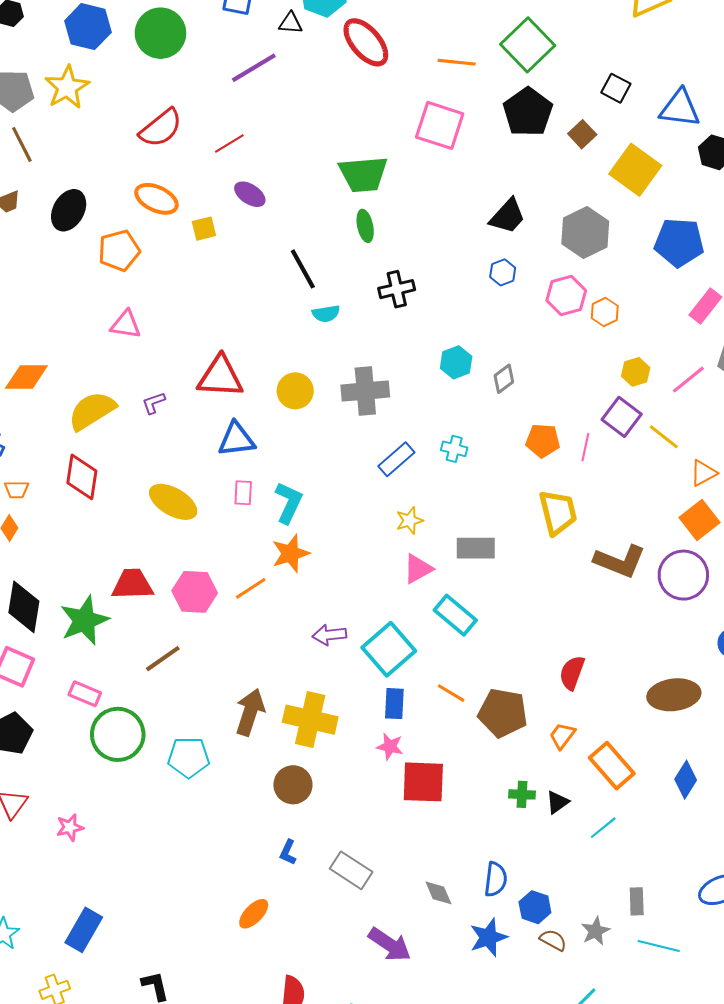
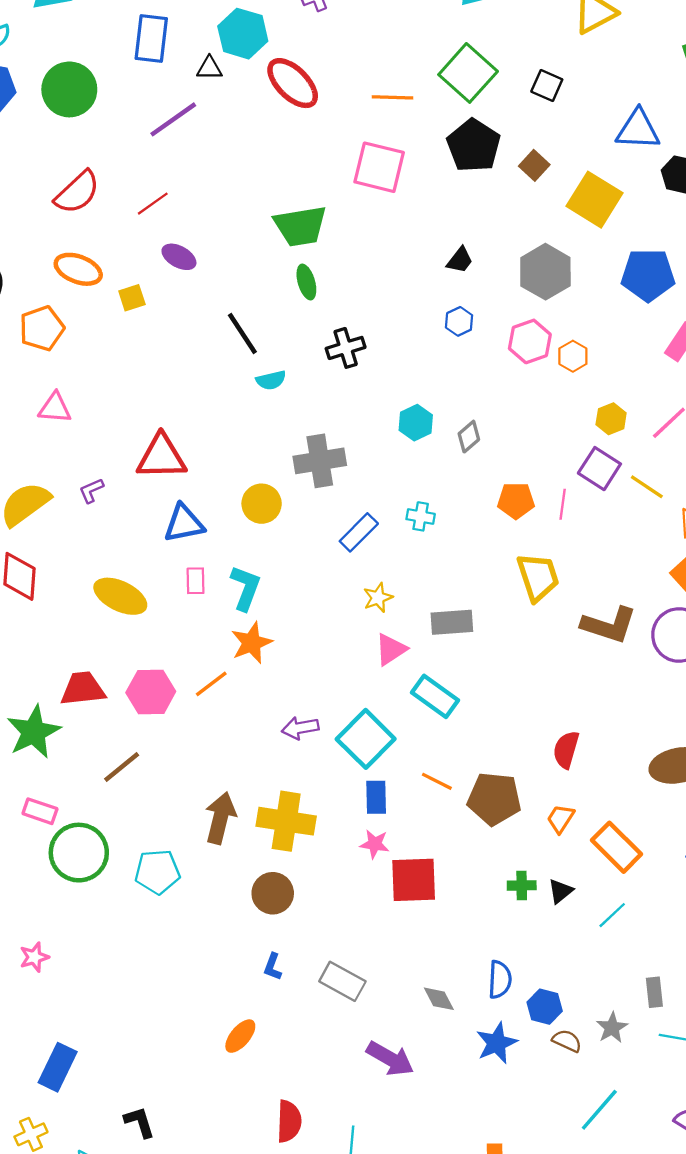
black square: (616, 88) -> (547, 85), moved
black trapezoid: (508, 216) -> (460, 260), size x0.7
yellow circle: (295, 391) -> (262, 504), moved

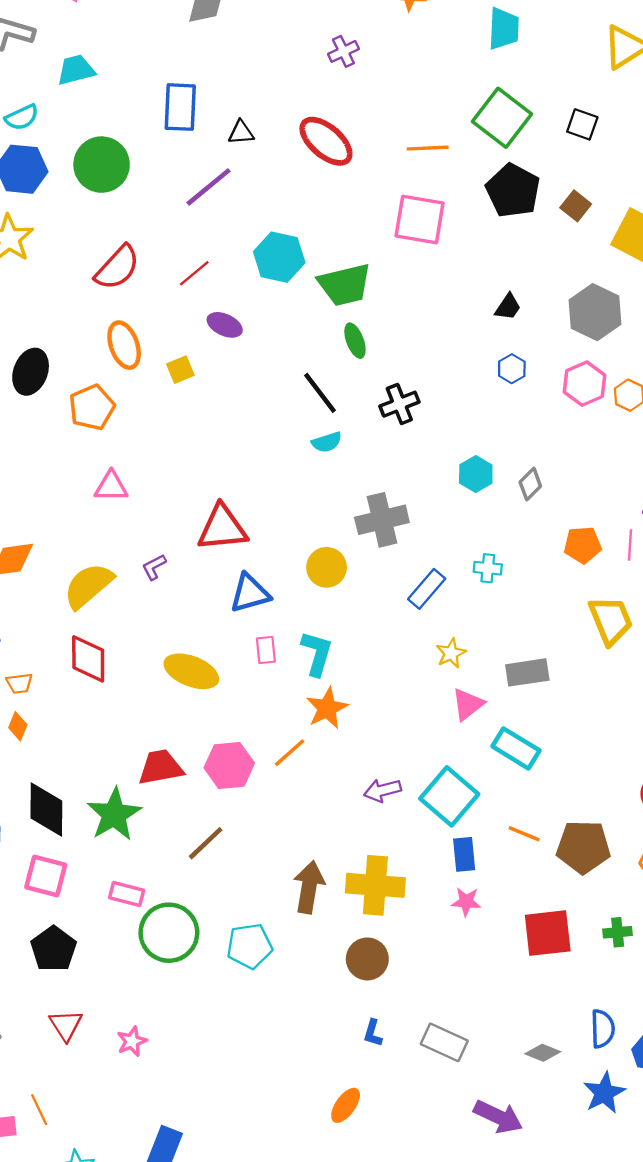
cyan hexagon: (243, 34) -> (279, 257), moved
orange ellipse: (78, 269) -> (124, 345), turned 54
black line: (242, 334) -> (320, 393), moved
red square: (414, 880) -> (548, 933), moved
gray diamond: (439, 999) -> (543, 1053), turned -36

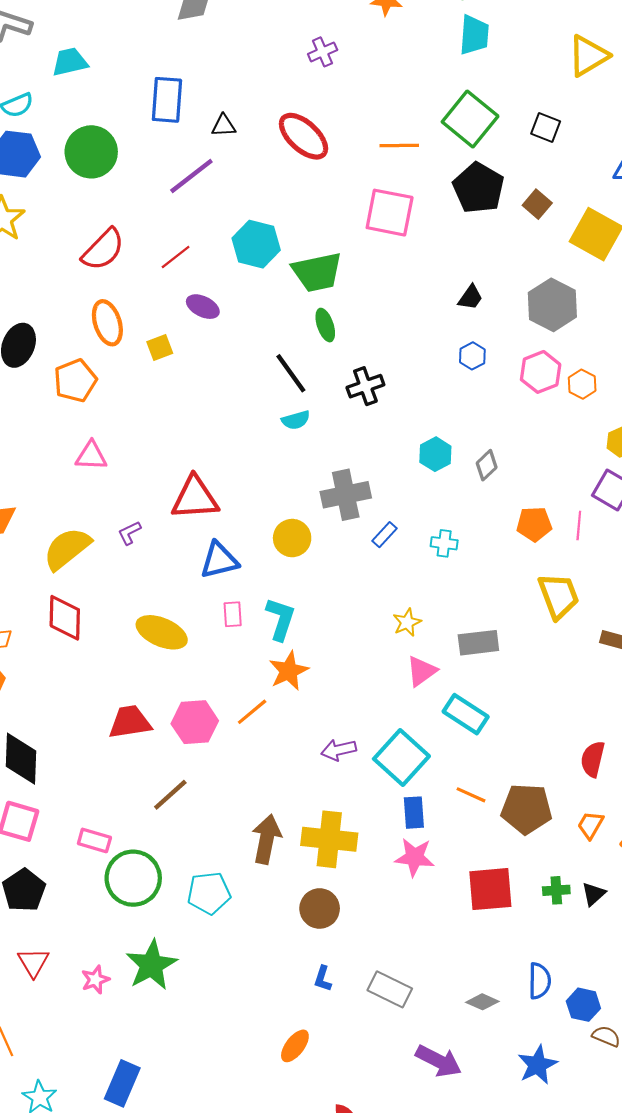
blue rectangle: (427, 589) -> (385, 535), moved, size x0.7
green star: (114, 814) -> (151, 965), moved
pink star: (466, 902) -> (415, 857), size x1.4
blue star: (604, 1093) -> (537, 1065), moved

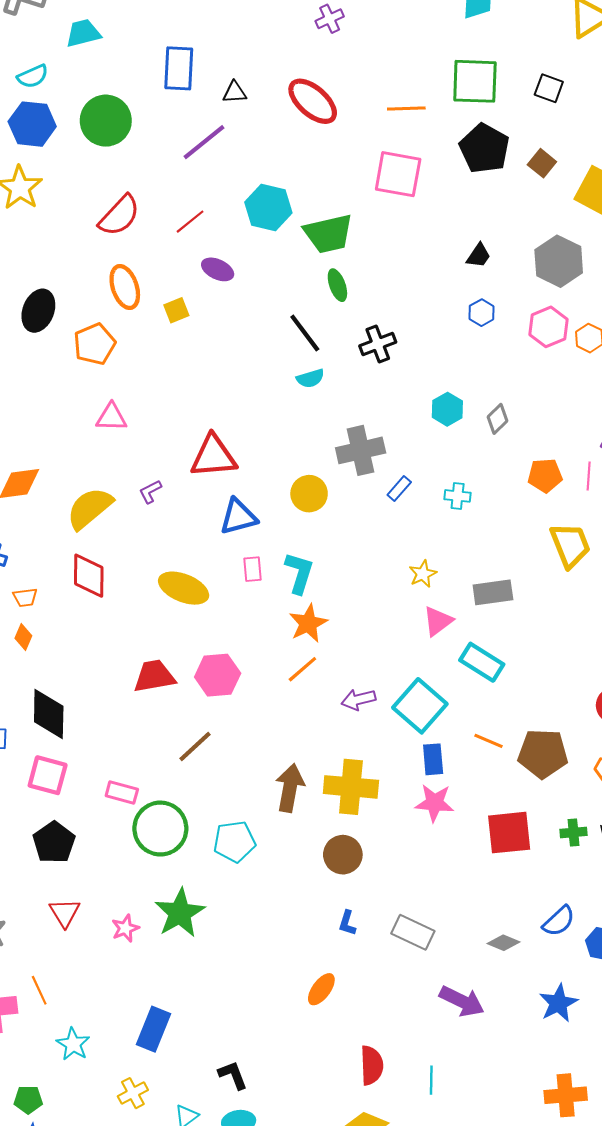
green square: (470, 119) -> (475, 81), turned -36
orange line: (252, 712) -> (302, 669), moved
blue semicircle: (539, 981) -> (559, 921), turned 48

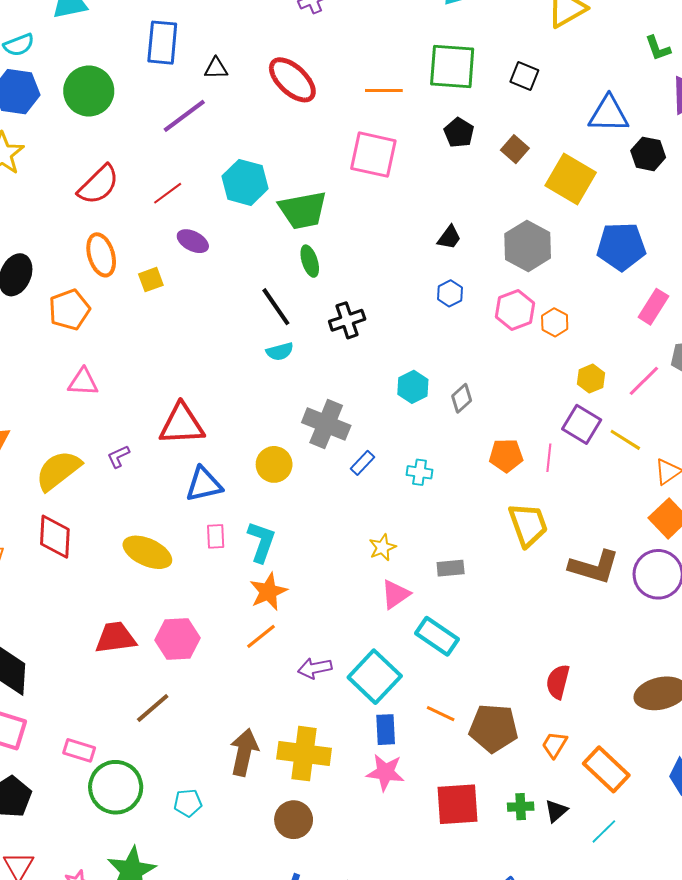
black pentagon: (484, 148) -> (459, 133), size x0.6
gray cross: (361, 450) -> (326, 424), turned 33
gray rectangle: (493, 592) -> (451, 568), size x0.7
cyan pentagon: (234, 842) -> (188, 803), size x0.7

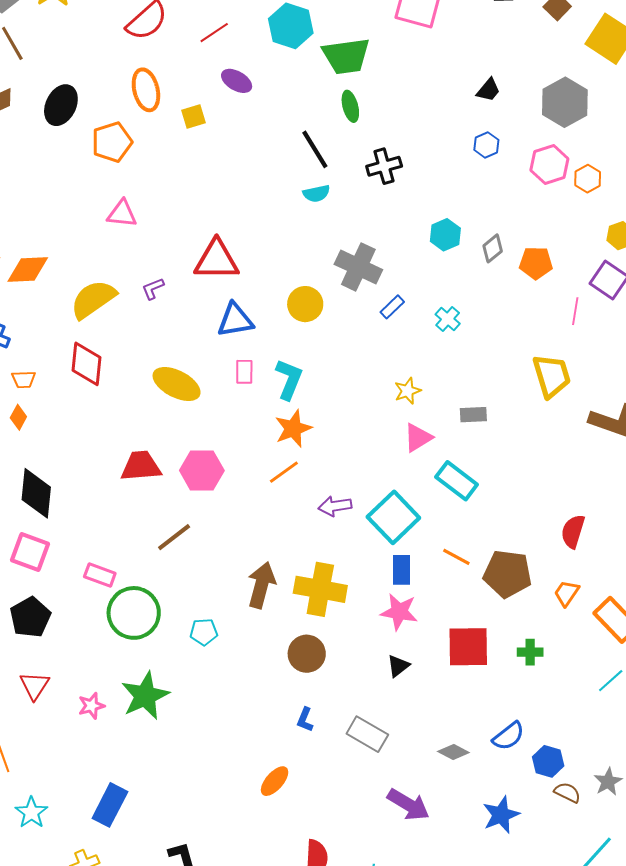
orange pentagon: (506, 455) -> (536, 263), moved
cyan cross: (420, 472) -> (448, 319), turned 30
black triangle: (556, 811) -> (398, 666), moved

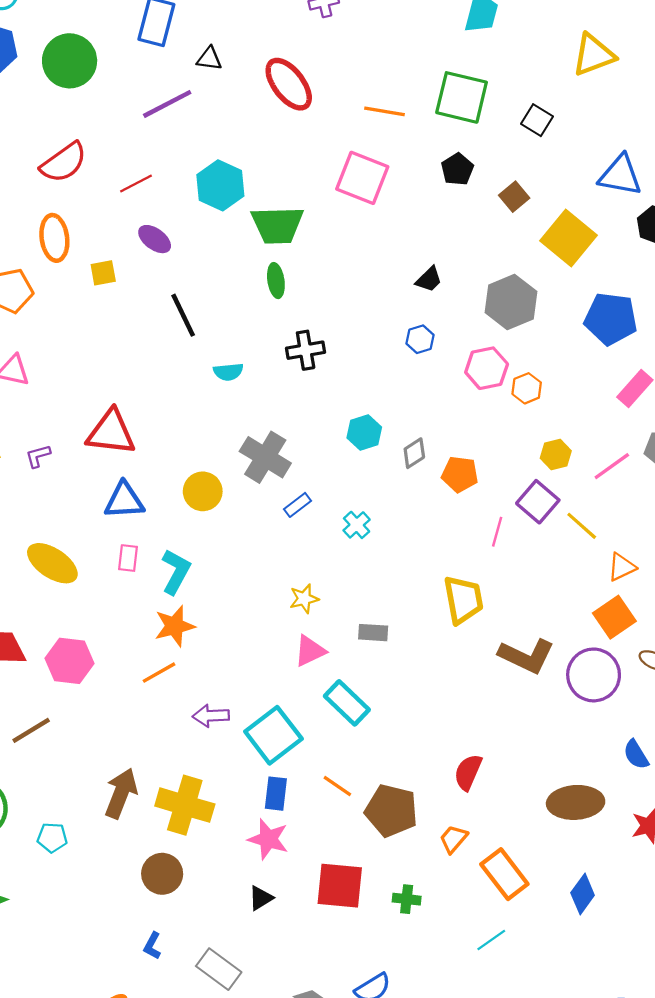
black line: (315, 149) -> (183, 315), moved

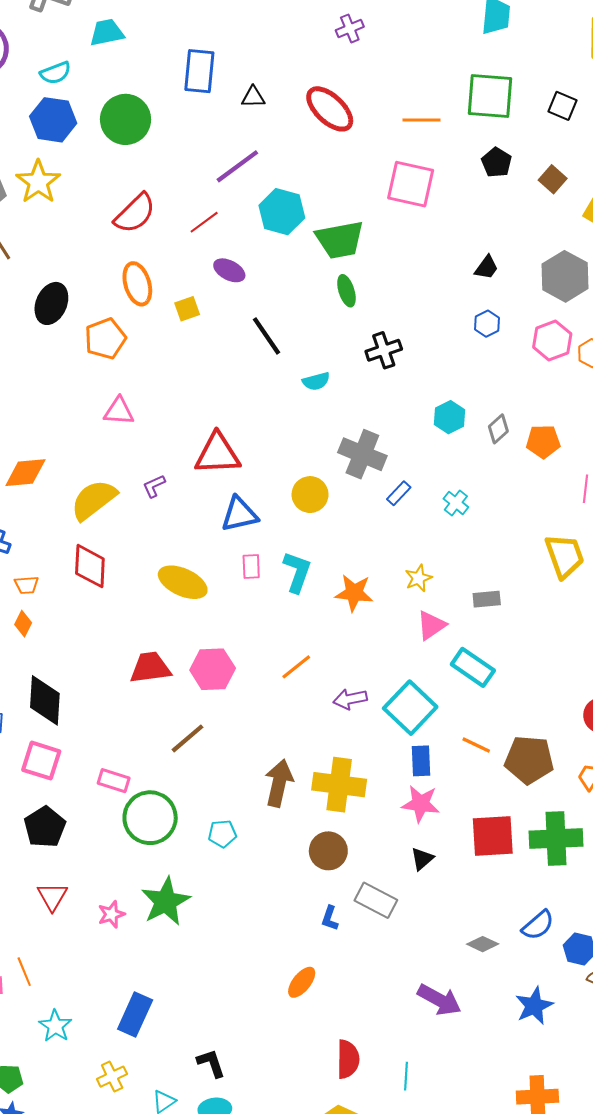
purple line: (167, 104) -> (237, 166), moved
orange star: (175, 626) -> (354, 593), moved, turned 30
green cross: (407, 899) -> (556, 839), size x2.0
gray rectangle: (219, 969) -> (376, 900), moved

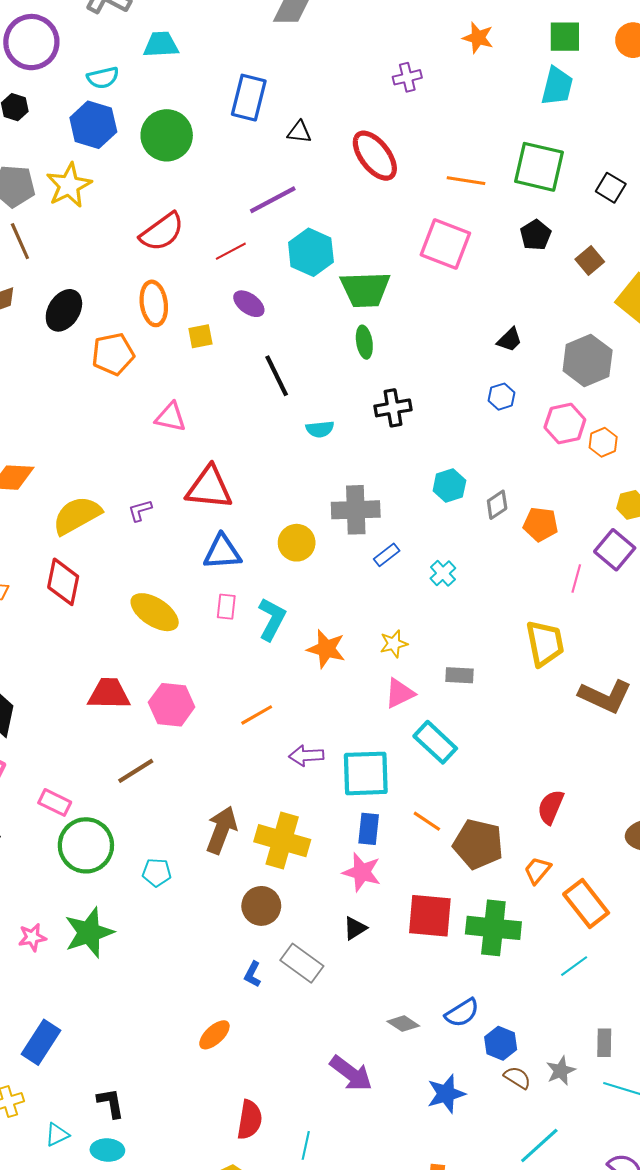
pink triangle: (119, 411) -> (171, 417), moved
gray cross: (362, 454) -> (356, 510), turned -33
cyan square: (410, 708) -> (366, 773), turned 36

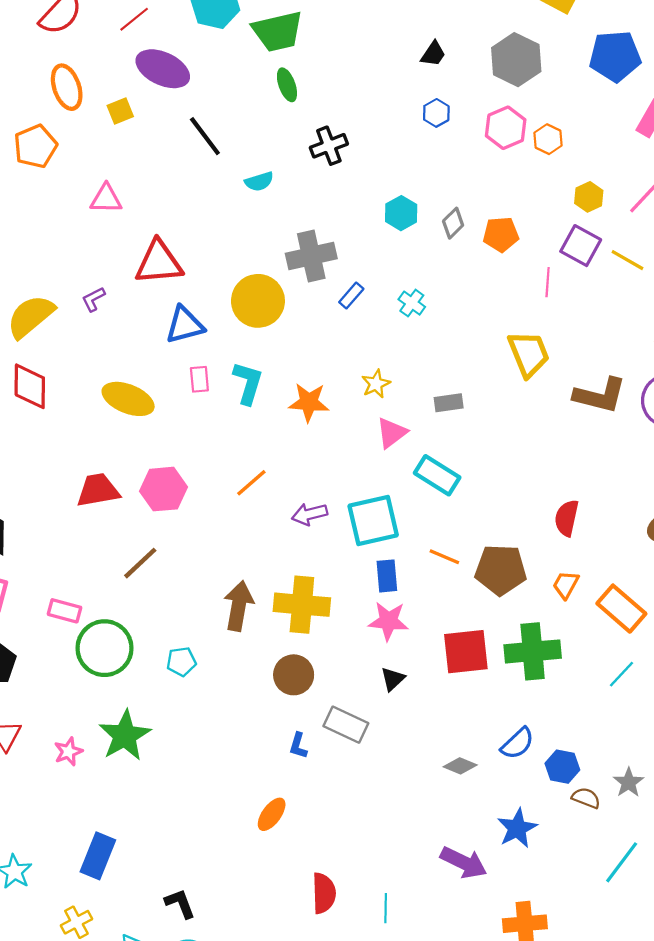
purple ellipse: (249, 304) -> (163, 69), size x1.6
yellow circle: (297, 543) -> (258, 301), size x1.4
purple arrow: (351, 1073) -> (464, 862), moved

